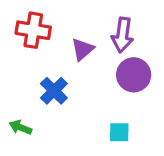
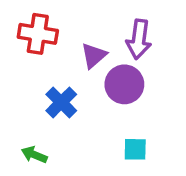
purple circle: (134, 75) -> (124, 84), moved
green arrow: (20, 127) -> (34, 155), moved

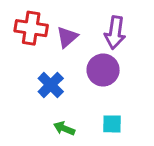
purple triangle: (94, 56) -> (67, 37), moved
green arrow: (34, 155) -> (64, 128), moved

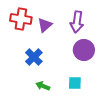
purple circle: (103, 70) -> (84, 50), moved

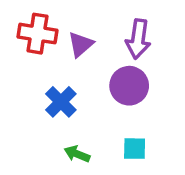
purple circle: (84, 50) -> (129, 86), moved

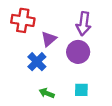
purple triangle: (81, 44) -> (49, 39), moved

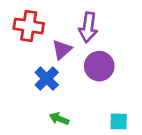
purple arrow: (84, 24) -> (88, 27), moved
cyan square: (81, 90) -> (119, 121), moved

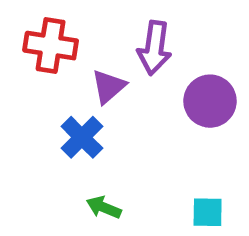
purple circle: (99, 66) -> (210, 101), moved

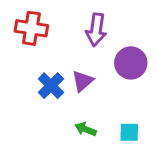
purple triangle: (109, 87) -> (83, 81), moved
green arrow: (104, 207) -> (86, 129), moved

